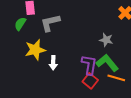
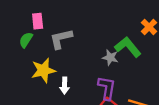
gray star: (106, 40) -> (110, 57), moved
green L-shape: (107, 63) -> (128, 47), moved

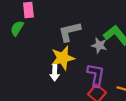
gray L-shape: (61, 39) -> (70, 32), moved
yellow star: (43, 70) -> (63, 58), moved

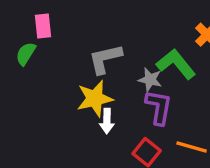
white arrow: (55, 73) -> (107, 121), moved
purple L-shape: (96, 75) -> (159, 107), moved

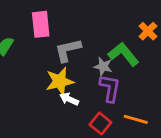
pink rectangle: (43, 26) -> (41, 24), moved, size x1.4
white arrow: (107, 121) -> (69, 99), turned 114

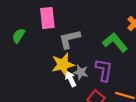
gray star: (103, 66) -> (81, 72), moved
white arrow: (69, 99) -> (71, 79), turned 40

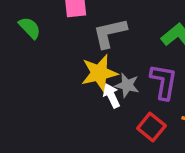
green semicircle: (19, 36) -> (30, 28), turned 104

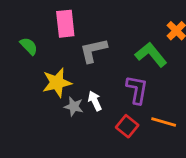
yellow star: (99, 73) -> (57, 83), moved
gray star: (127, 85) -> (74, 107), moved

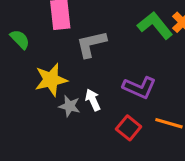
green L-shape: (151, 55) -> (155, 25), moved
purple L-shape: (137, 90) -> (139, 87), turned 104

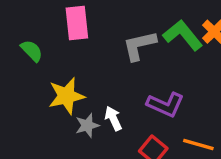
gray L-shape: (91, 44) -> (139, 46), moved
gray star: (70, 106) -> (87, 125), turned -30

